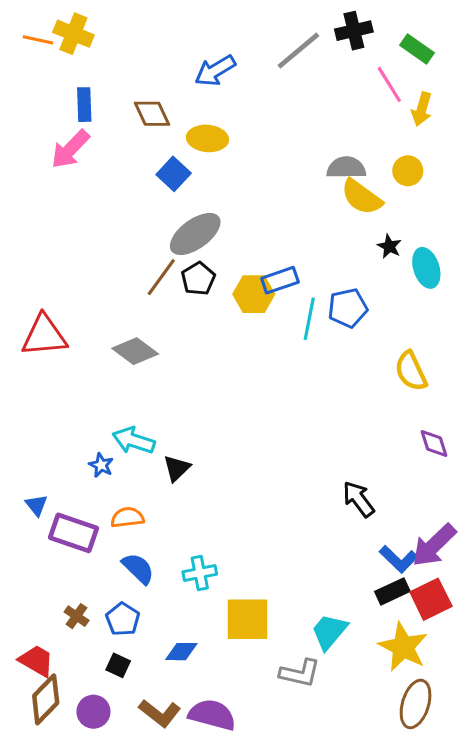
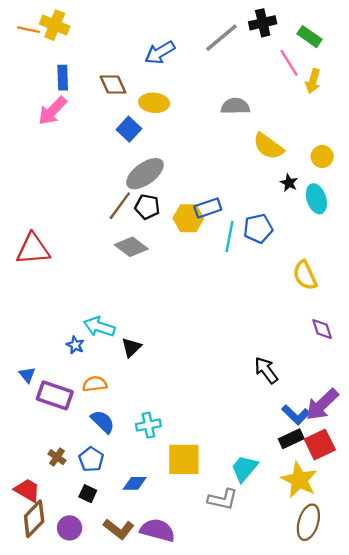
gray semicircle: (346, 168) -> (235, 106), moved
yellow circle: (408, 171) -> (322, 157), moved
black pentagon: (198, 279) -> (147, 207), turned -30
gray diamond: (135, 351) -> (131, 247), moved

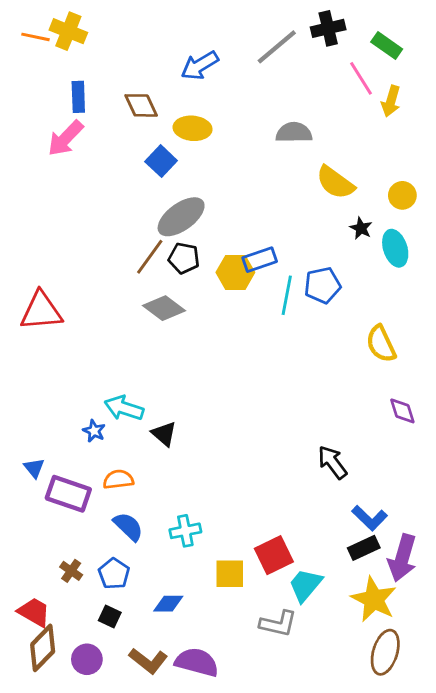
black triangle: (131, 347) -> (164, 434), turned -35
purple arrow: (322, 404) -> (402, 558), moved, turned -30
red square: (320, 444) -> (274, 555), moved
yellow square: (184, 459) -> (230, 574), size x0.7

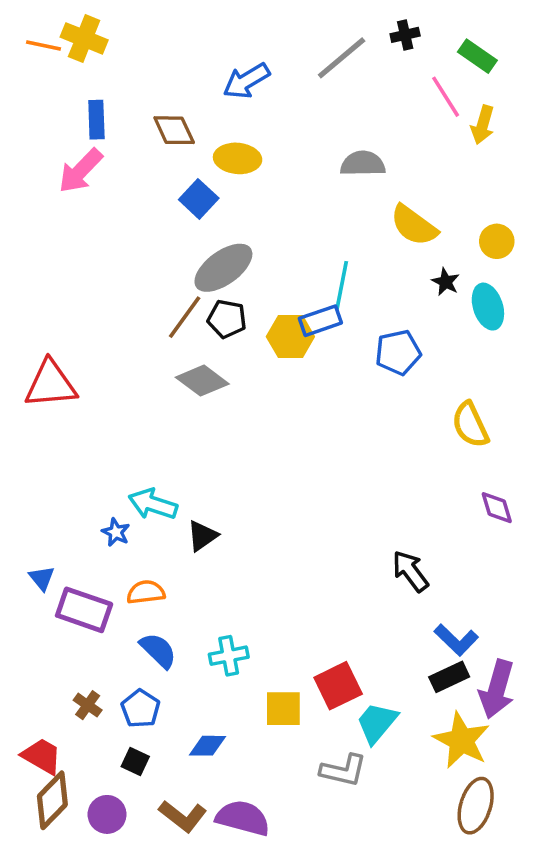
black cross: (328, 28) -> (405, 35), size x0.7
cyan line: (287, 295) -> (342, 285), moved
black triangle: (164, 434) -> (202, 536), turned 44

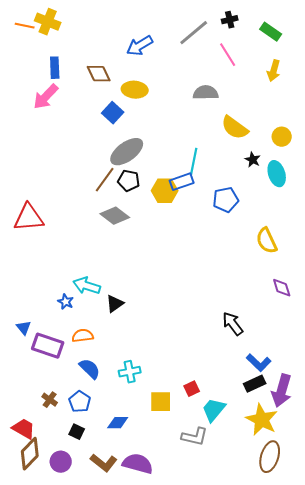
pink line: (446, 97) -> (228, 55), moved
red square: (338, 686) -> (192, 389), size x0.6

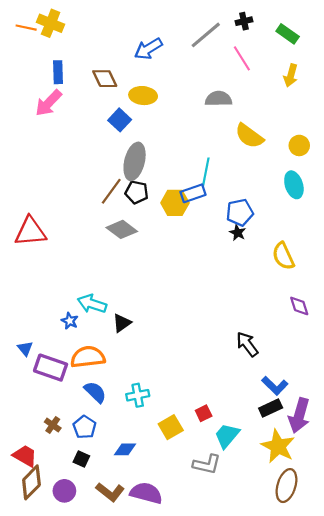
gray ellipse: (127, 152) -> (135, 161), turned -40
black star: (253, 160) -> (238, 233), moved
orange semicircle: (83, 336) -> (88, 357), size x1.5
yellow square: (161, 402) -> (171, 427), turned -30

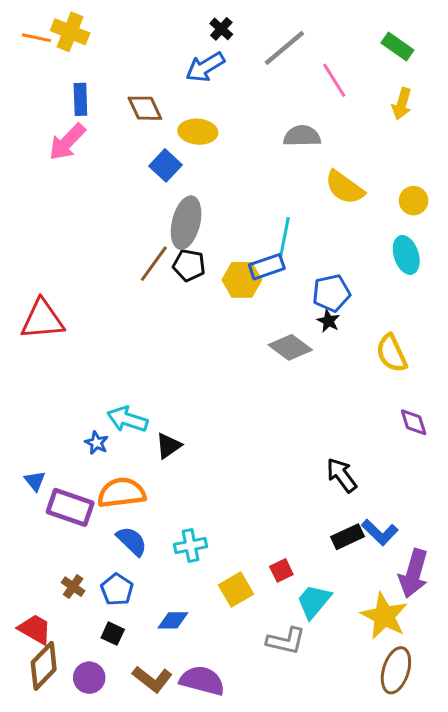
black cross: (244, 21) -> (221, 29), moved, turned -35
gray diamond: (122, 229) -> (290, 347), moved
black rectangle: (271, 408) -> (348, 537), moved

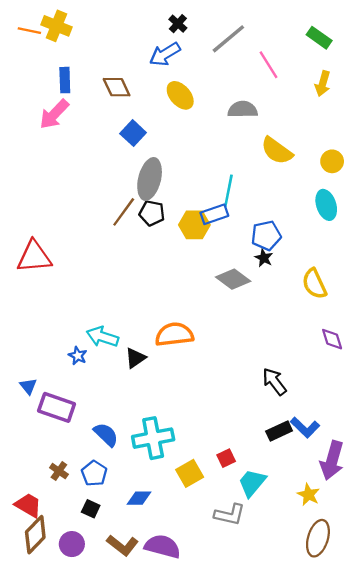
yellow ellipse: (198, 132) -> (180, 95), moved, turned 44
orange semicircle: (121, 493) -> (174, 334), moved
cyan cross: (190, 546) -> (153, 438), size x1.6
yellow star: (384, 616) -> (309, 495), size x0.6

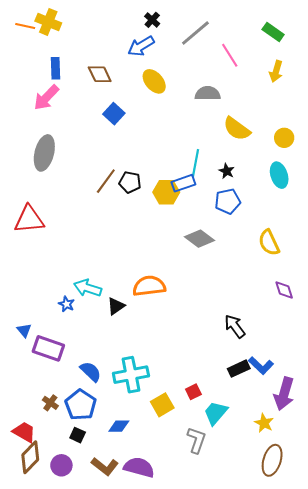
gray ellipse: (150, 179) -> (44, 153), moved
black star: (264, 258) -> (227, 171), moved
blue pentagon: (94, 473) -> (81, 405), size x1.4
gray L-shape: (230, 515) -> (196, 440), turned -84

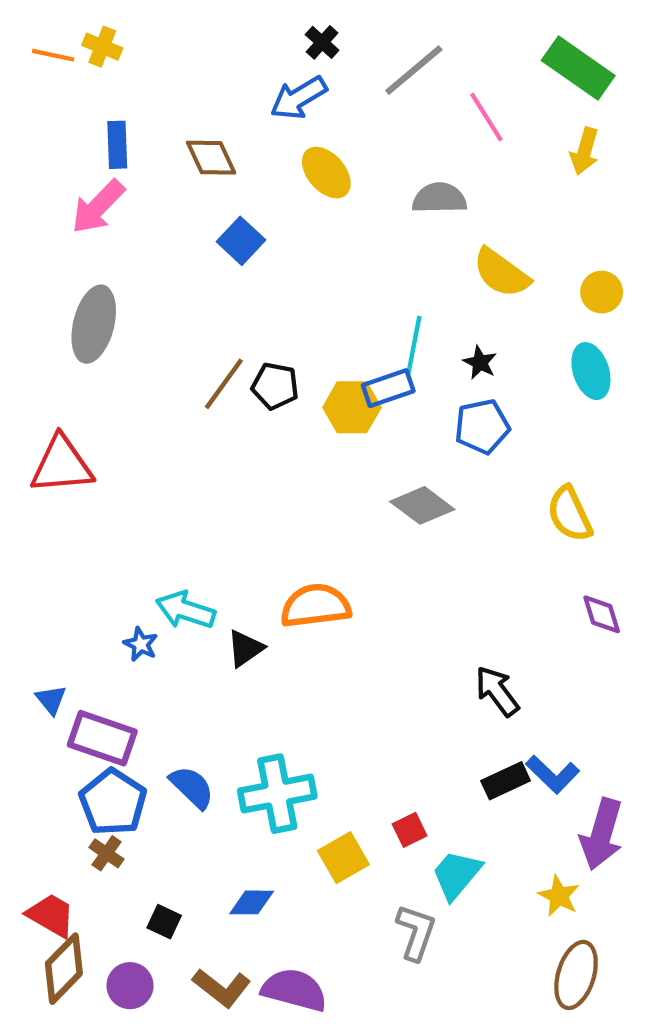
yellow cross: (48, 22) -> (102, 47), size x0.7
green rectangle: (273, 32) -> (578, 68), size x1.5
blue pentagon: (81, 405) -> (113, 802), moved

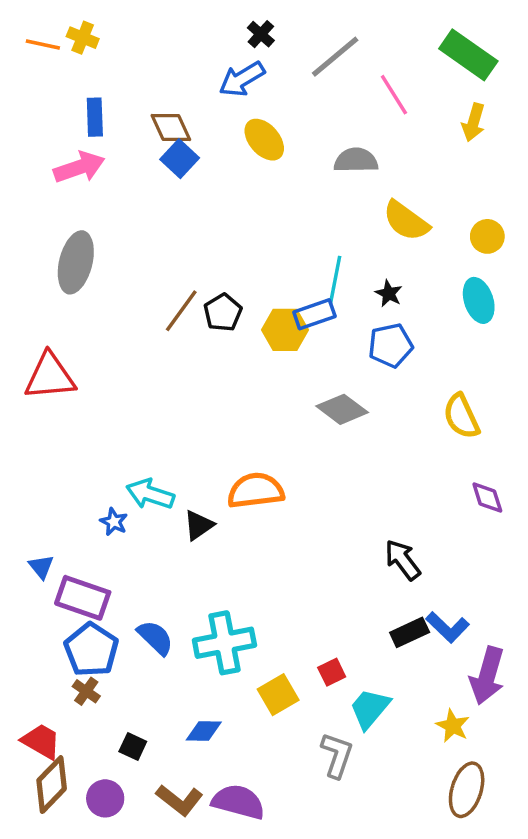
pink arrow: (98, 207) -> (79, 167), turned -153
blue square: (241, 241) -> (180, 159), moved
black pentagon: (275, 386) -> (223, 313), turned 30

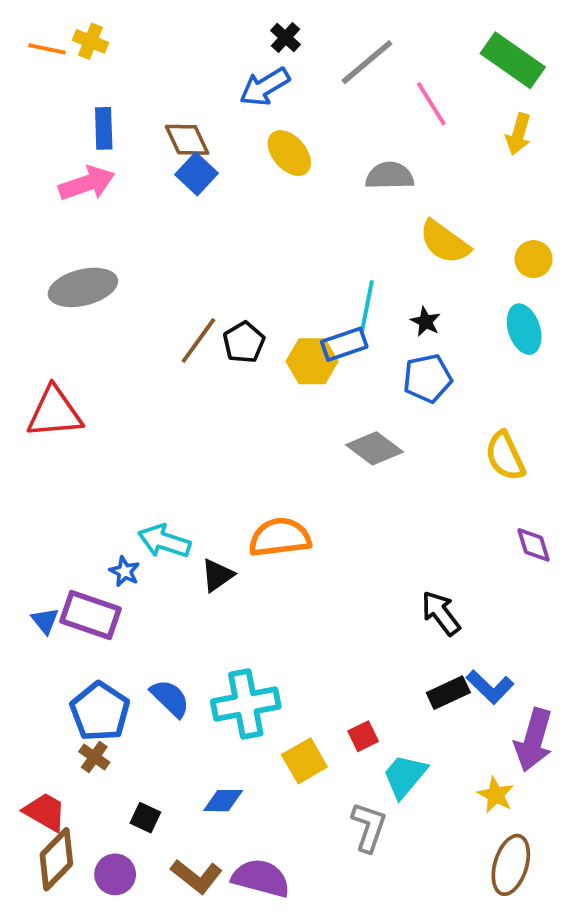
gray ellipse: (76, 262) -> (83, 287), turned 62
purple rectangle: (83, 598) -> (90, 615), moved

